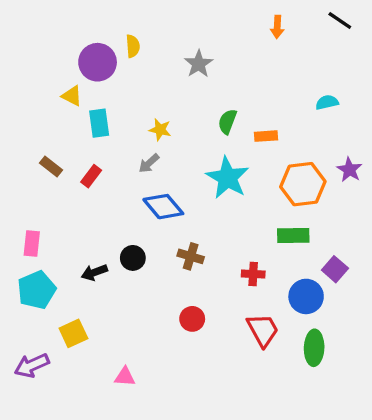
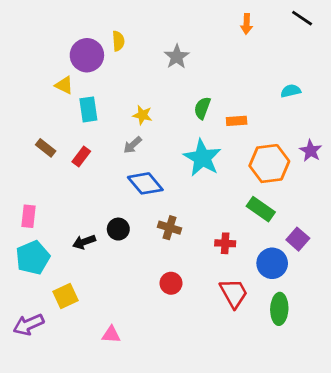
green rectangle: (293, 235) -> (261, 209), turned 36

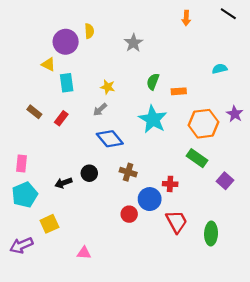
blue circle: (272, 263) -> (150, 199), moved

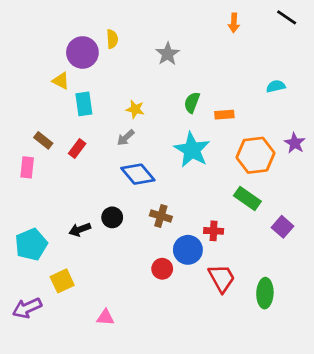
pink rectangle: (21, 163) -> (27, 167), moved

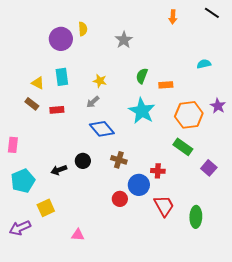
yellow triangle: (61, 81) -> (38, 83), moved
red rectangle: (77, 148) -> (57, 110), turned 48
pink rectangle: (27, 167) -> (13, 145), moved

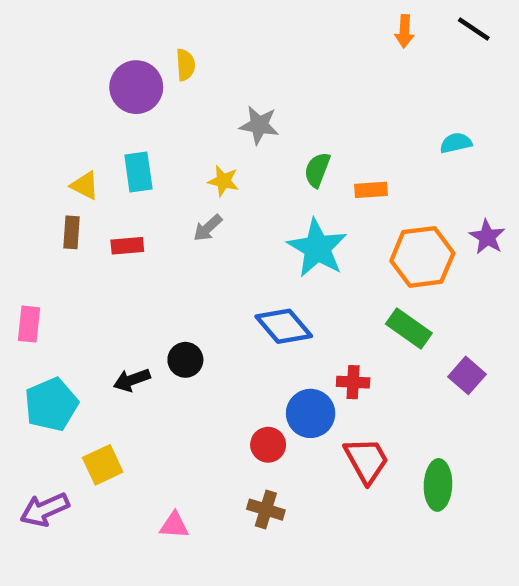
orange arrow: (173, 17) -> (404, 31), moved
gray star: (124, 40) -> (259, 125), moved, turned -30
brown rectangle: (32, 104) -> (71, 232), turned 56
blue diamond: (102, 129) -> (284, 326), moved
brown cross: (119, 160) -> (266, 510), moved

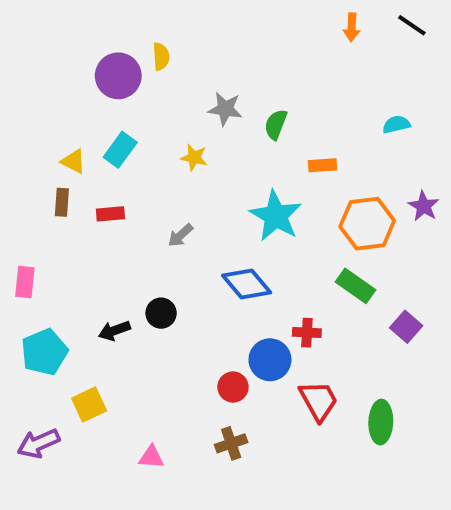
green semicircle: (317, 170) -> (276, 124), moved
cyan rectangle: (138, 172) -> (120, 150), turned 44
gray arrow: (208, 228) -> (180, 235), moved
brown cross: (266, 510) -> (231, 443), turned -36

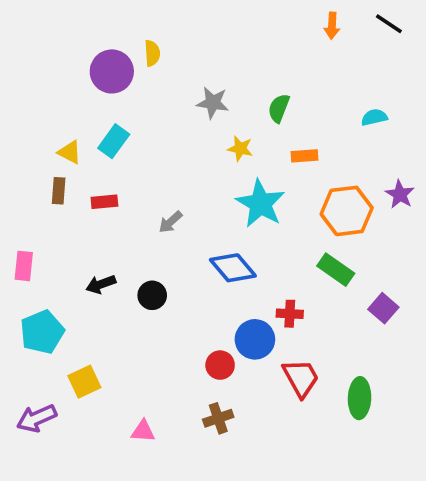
green semicircle: (276, 124) -> (279, 108), moved
yellow star: (194, 158) -> (240, 149), moved
black arrow: (114, 331) -> (101, 284), moved

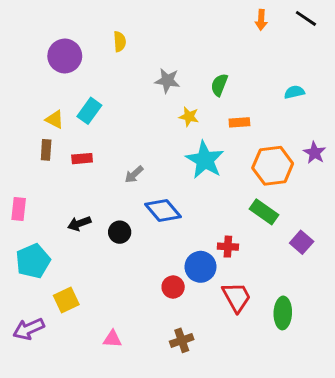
purple circle: (112, 71) -> (65, 56), moved
blue diamond: (233, 268) -> (163, 210), moved
brown cross: (218, 418) -> (182, 340), moved

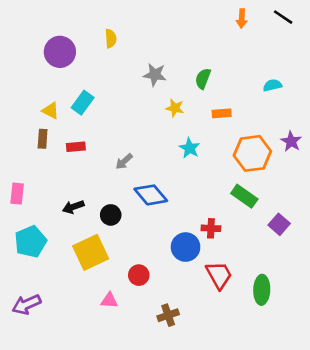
cyan star: (205, 160) -> (190, 148), size x0.6
red circle: (173, 287) -> (139, 275), moved
yellow square: (66, 300) -> (91, 252), moved, size x1.5
pink triangle: (112, 339) -> (109, 300), moved

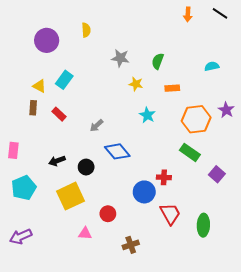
red rectangle: (76, 147) -> (59, 114), turned 48

